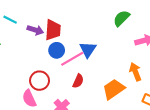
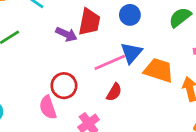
purple arrow: (35, 30) -> (66, 34), moved
blue circle: (57, 50) -> (130, 15), moved
orange trapezoid: (114, 89) -> (159, 70), moved, turned 45

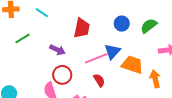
blue circle: (130, 15) -> (122, 24), moved
purple arrow: (66, 34) -> (57, 50), moved
red semicircle: (114, 92) -> (99, 80), turned -64

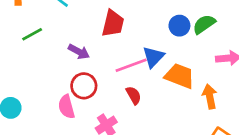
blue circle: (122, 24) -> (179, 26), moved

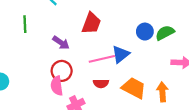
green line: (32, 34) -> (25, 24), turned -70
orange trapezoid: (180, 76) -> (134, 88), moved
red semicircle: (134, 95) -> (101, 83), turned 112
pink semicircle: (66, 107) -> (57, 86), moved

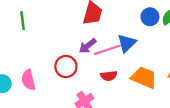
purple arrow: (61, 43) -> (88, 46), moved, turned 112
pink semicircle: (57, 86) -> (28, 80), moved

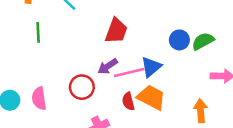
red semicircle: (109, 76) -> (128, 101), turned 77
orange trapezoid: (144, 77) -> (151, 97), moved

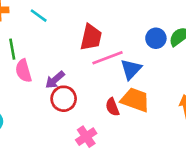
purple arrow: (108, 66) -> (55, 80), moved
pink line: (129, 73) -> (107, 58), moved
pink semicircle: (39, 98) -> (23, 71), moved

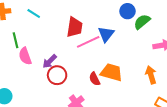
blue circle: (156, 38) -> (127, 11), moved
blue triangle: (131, 69) -> (106, 34), moved

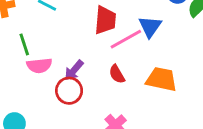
pink semicircle: (25, 56) -> (39, 66), turned -72
red circle: (57, 75) -> (69, 91), moved
red semicircle: (95, 79) -> (117, 74), moved

